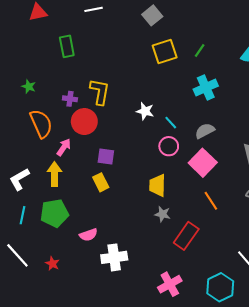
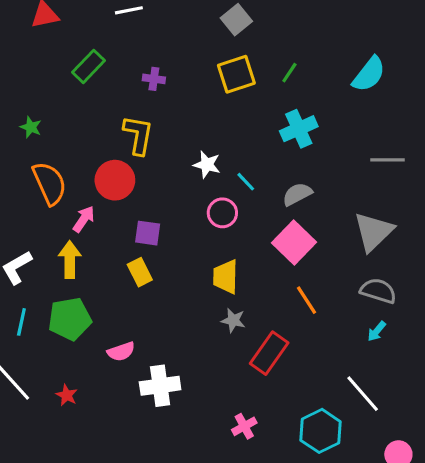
gray square: (152, 15) -> (236, 20), moved
green rectangle: (67, 46) -> (88, 66), turned 55
purple cross: (70, 99) -> (154, 79), moved
pink circle: (169, 146) -> (222, 213), moved
pink cross: (170, 284) -> (244, 426), size x0.7

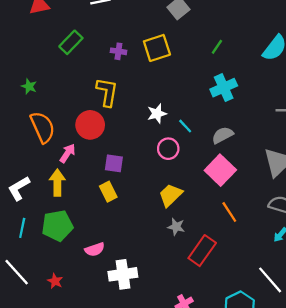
yellow square: (236, 74) -> (157, 48), moved
white star: (207, 165) -> (157, 114), turned -30
yellow trapezoid: (226, 277) -> (170, 195), turned 45

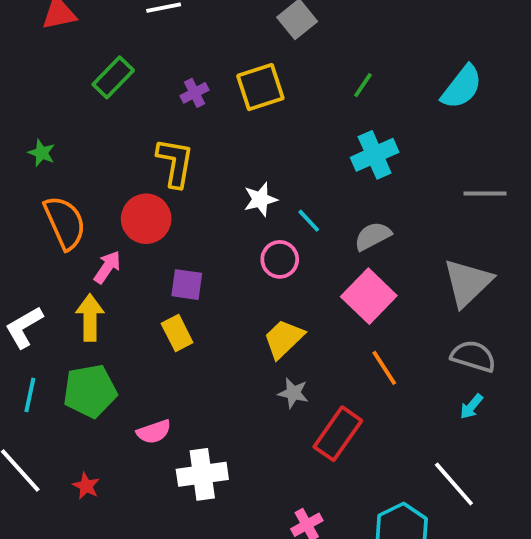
purple cross: (118, 51) -> (195, 93), turned -35

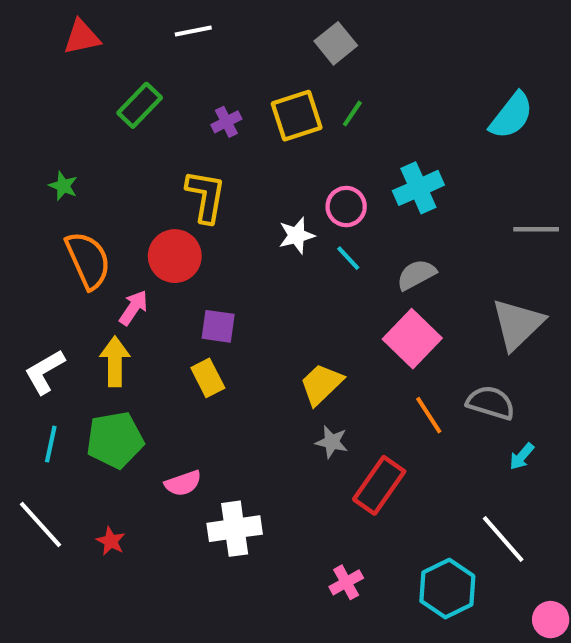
green line: (363, 85) -> (352, 114), moved
pink circle: (280, 259) -> (346, 207), moved
gray semicircle: (473, 356) -> (491, 403), moved

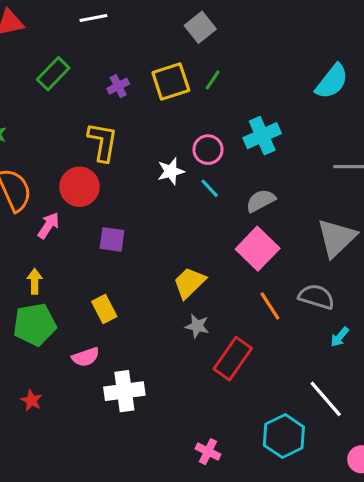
yellow arrow: (115, 361) -> (35, 281), moved, size x0.7
yellow rectangle: (208, 378) -> (104, 309), moved
pink cross: (346, 582) -> (208, 452), moved, turned -35

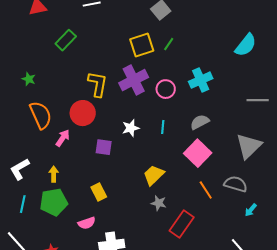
purple cross: (118, 86) -> (134, 80), moved, size x2.0
white star: (171, 171) -> (131, 128), moved
cyan line: (210, 188) -> (163, 127), moved, turned 48

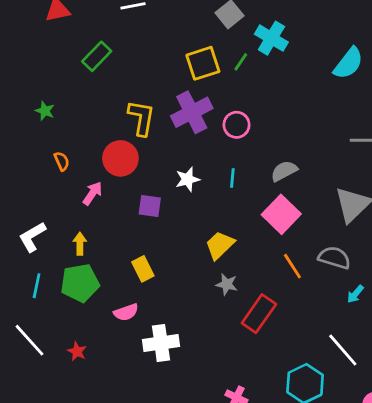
cyan cross: (201, 80) -> (271, 38), moved, turned -35
orange semicircle: (41, 115) -> (62, 161), size x0.5

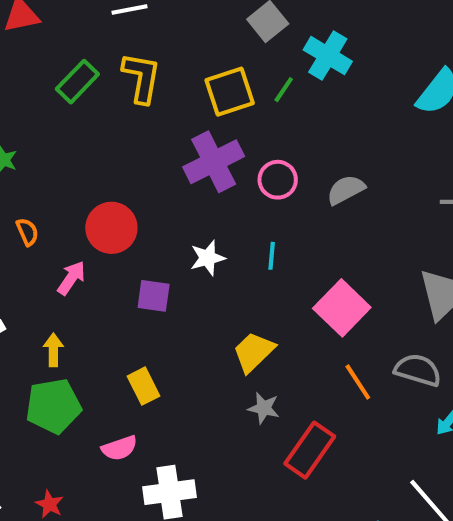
yellow L-shape: (141, 118) -> (142, 78), moved
gray semicircle: (284, 171) -> (346, 190), moved

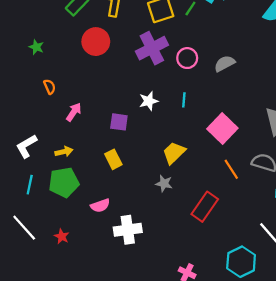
red circle: (111, 228) -> (96, 42), moved
yellow arrow: (53, 350) -> (64, 152), turned 77
yellow rectangle: (144, 386) -> (113, 159), moved
gray star: (264, 408) -> (164, 184), moved

